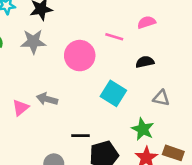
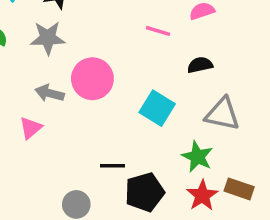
pink circle: (80, 56) -> (92, 79), moved
gray triangle: (161, 98) -> (222, 114), size x1.5
gray arrow: (47, 99) -> (49, 93), moved

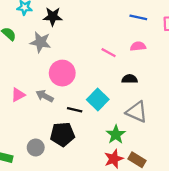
gray arrow: (49, 93) -> (45, 96), moved
black line: (113, 166) -> (75, 110), moved
black pentagon: (145, 192) -> (62, 134), moved

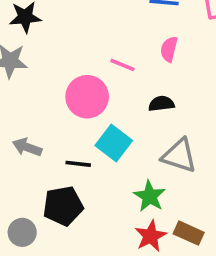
pink semicircle: (138, 46) -> (169, 49), turned -64
pink circle: (62, 73) -> (87, 97), moved

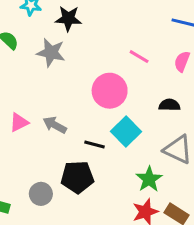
pink line: (122, 65) -> (139, 57), moved

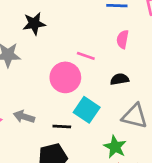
black star: (68, 18) -> (34, 24), moved
pink line: (139, 57) -> (86, 56), moved

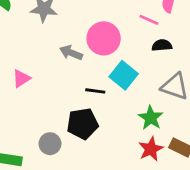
pink line: (86, 56) -> (149, 20), moved
gray arrow: (24, 117) -> (71, 53), moved

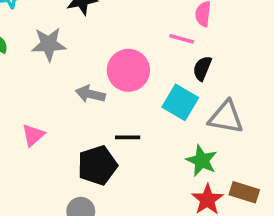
black semicircle: (162, 45) -> (202, 68), turned -54
cyan square: (124, 75) -> (180, 102), moved
black pentagon: (83, 124) -> (97, 165), moved

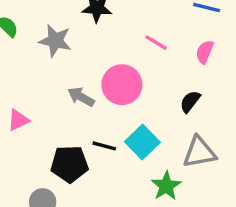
pink line: (182, 39) -> (156, 43), moved
cyan square: (180, 102) -> (142, 142), moved
gray triangle: (226, 117) -> (199, 152), turned -36

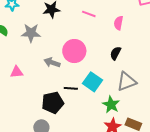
pink line: (156, 43) -> (89, 14), moved
pink triangle: (18, 120) -> (17, 72), moved, turned 32

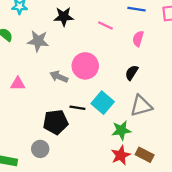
green star: (111, 105) -> (121, 130), turned 30

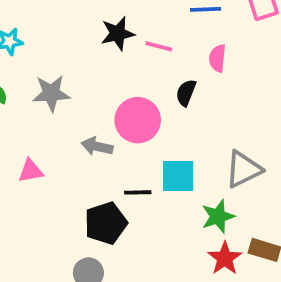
black star: (64, 17) -> (118, 34), moved
black semicircle: (132, 73) -> (186, 93), moved
cyan square: (103, 103) -> (178, 176), turned -30

